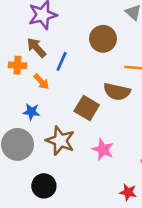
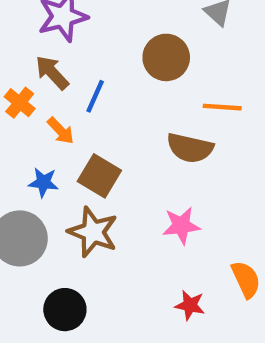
orange cross: (18, 65) -> (20, 103), turned 36
brown square: (87, 108) -> (99, 176), moved
pink star: (103, 149) -> (181, 226), moved, turned -30
red star: (128, 192) -> (190, 305), moved

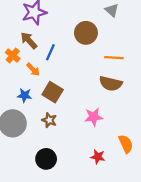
brown semicircle: (190, 148) -> (111, 84), moved
brown star: (93, 232) -> (49, 120), size x0.6
black circle: (65, 310) -> (46, 159), moved

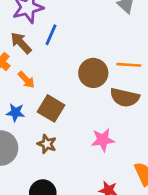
brown circle: (86, 33) -> (93, 73), moved
blue line: (50, 52) -> (51, 35), moved

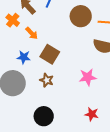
brown circle: (93, 73) -> (81, 16), moved

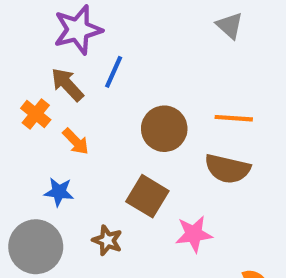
brown circle: (81, 16) -> (164, 129), moved
brown square: (50, 54) -> (147, 196), moved

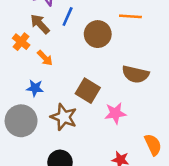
orange line: (234, 118) -> (130, 16), moved
brown circle: (164, 129) -> (98, 34), moved
brown star: (107, 240) -> (64, 117), size x1.5

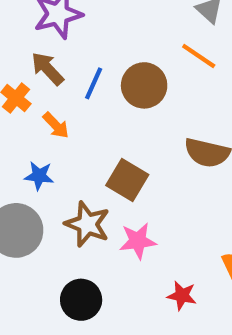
blue line: (68, 16) -> (94, 83), moved
orange line: (130, 16) -> (199, 56), turned 30
pink star: (115, 113) -> (138, 241), moved

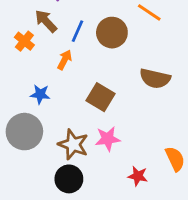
orange arrow: (56, 125) -> (65, 60), moved, turned -108
brown star: (87, 224) -> (73, 144), moved

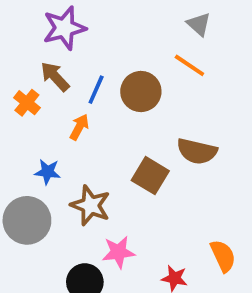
brown square: (100, 97) -> (150, 176), moved
pink star: (108, 139) -> (118, 252), moved
brown star: (73, 144) -> (90, 205), moved

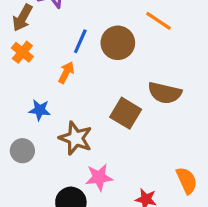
brown arrow: (55, 77) -> (22, 18), moved, turned -108
gray circle: (27, 220) -> (22, 151), size x0.6

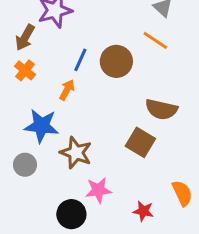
blue star: (40, 110) -> (41, 126), size x1.6
brown square: (126, 113) -> (140, 142), moved

